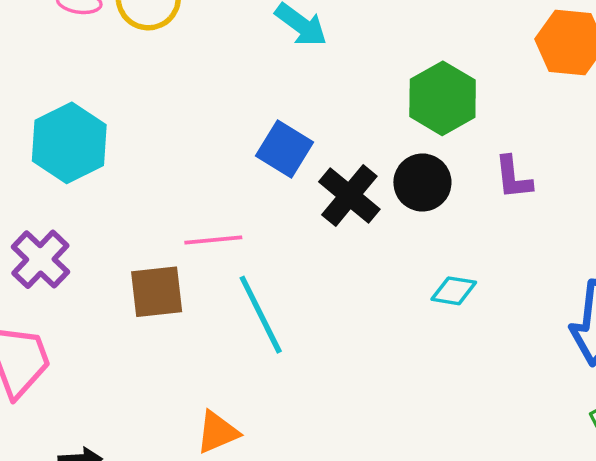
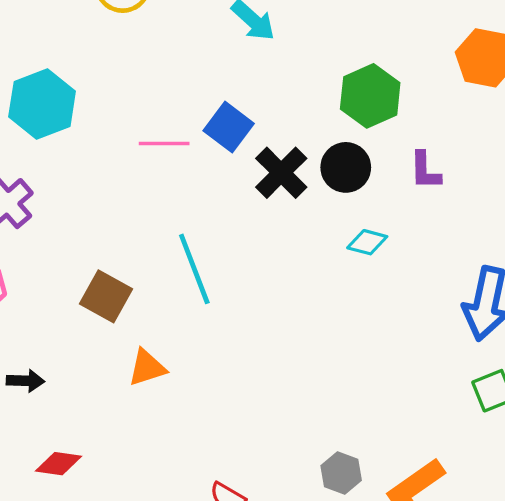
pink line: (213, 240) -> (164, 143), moved
cyan diamond: (454, 291) -> (367, 242), moved
brown square: (157, 292) -> (106, 296), moved, turned 30

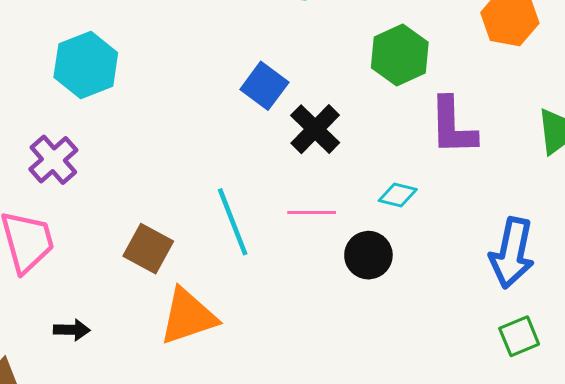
pink line: (164, 143) -> (312, 212), moved
black circle: (346, 167) -> (368, 255), moved
purple L-shape: (425, 171) -> (453, 126), size x1.6
orange triangle: (147, 368) -> (188, 316), size x1.6

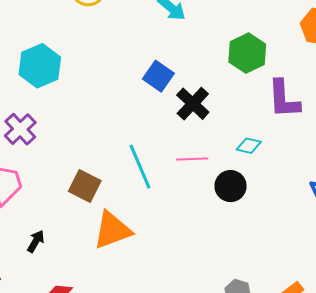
black arrow: (72, 330) -> (36, 241), turned -60

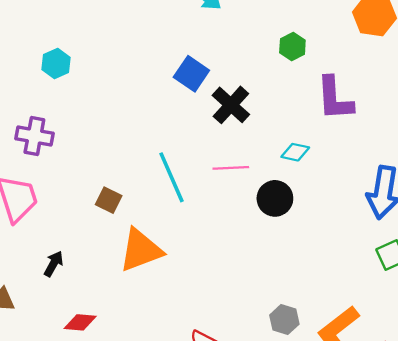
green hexagon: (247, 53) -> (292, 47), size x0.6
cyan hexagon: (40, 66) -> (56, 64), size x0.6
purple cross: (20, 129) -> (34, 136), turned -36
brown square: (85, 186) -> (109, 200), size x0.7

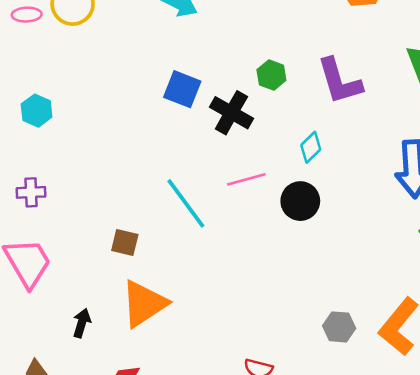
green hexagon: (292, 47) -> (271, 75), moved
purple cross: (34, 136) -> (31, 192), size x0.7
cyan diamond: (295, 152) -> (311, 147), turned -44
orange triangle: (141, 250) -> (144, 304), moved

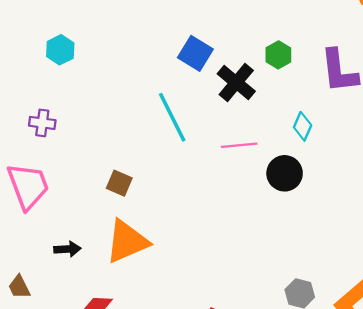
cyan diamond: (311, 147) -> (303, 126), turned -32
cyan line: (186, 203) -> (172, 117), moved
black arrow: (82, 323) -> (67, 249), turned 60

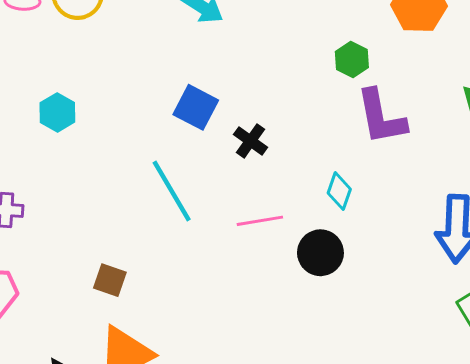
cyan hexagon: (60, 50) -> (57, 112), moved
green hexagon: (278, 55) -> (352, 60), moved
black cross: (236, 83) -> (251, 141), size x0.7

